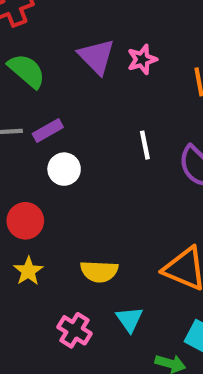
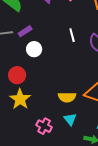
yellow star: (28, 271) -> (20, 99), size x1.5
yellow semicircle: (99, 271) -> (67, 97), moved

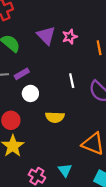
yellow semicircle: (67, 97) -> (55, 117), moved

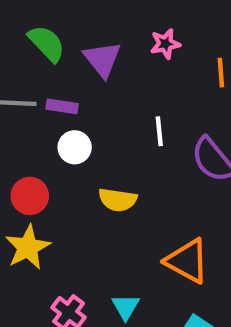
purple triangle: (46, 35) -> (102, 59), moved
purple rectangle: (22, 74) -> (62, 106), turned 32

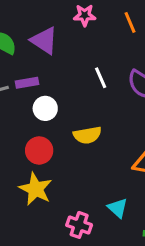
pink star: (165, 44) -> (85, 15), turned 30
red circle: (30, 196) -> (39, 150), moved

